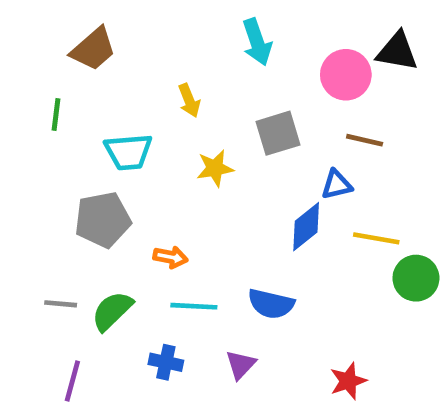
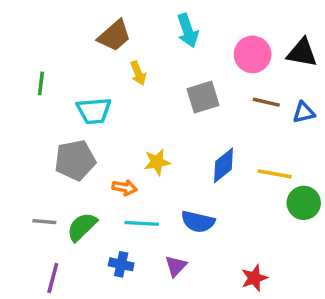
brown trapezoid: (93, 49) -> (114, 36), moved
black triangle: (397, 51) -> (302, 53), moved
yellow star: (215, 168) -> (157, 162), moved
blue triangle: (336, 185) -> (304, 112), moved

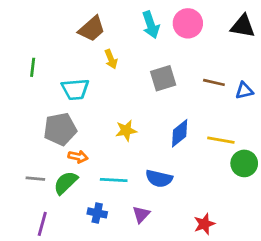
black triangle: (302, 53) -> (243, 26), moved
pink circle: (253, 54) -> (188, 23), moved
orange arrow: (125, 188) -> (78, 157), moved

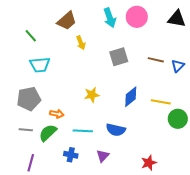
green line: (33, 67) -> (31, 36), moved, turned -48
cyan trapezoid: (75, 89) -> (40, 65), moved
blue triangle: (244, 91) -> (178, 66), turned -32
gray pentagon: (60, 129) -> (29, 99), moved

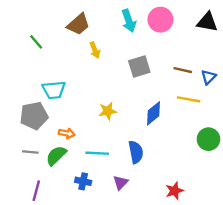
cyan trapezoid: (40, 65) -> (54, 90), moved
yellow line: (161, 102) -> (189, 99), moved
blue semicircle: (116, 130) -> (136, 152), turned -114

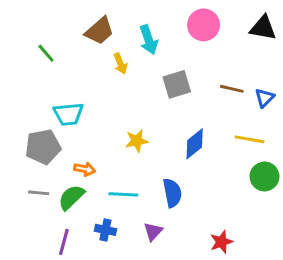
cyan arrow: (129, 21) -> (149, 40), moved
yellow line: (189, 99) -> (250, 139), moved
purple line: (36, 191) -> (64, 242), moved

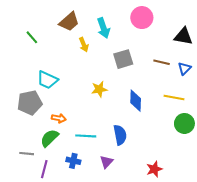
black triangle: (263, 28) -> (183, 36), moved
cyan trapezoid: (68, 114) -> (47, 80), turned 30
yellow star: (137, 141) -> (99, 89), moved
blue diamond: (195, 144) -> (136, 101), turned -50
gray line: (39, 193) -> (27, 154), moved

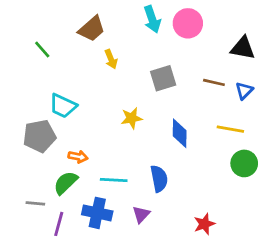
cyan arrow: (103, 28) -> (152, 19), moved
blue cross: (73, 161) -> (97, 213), size x1.5

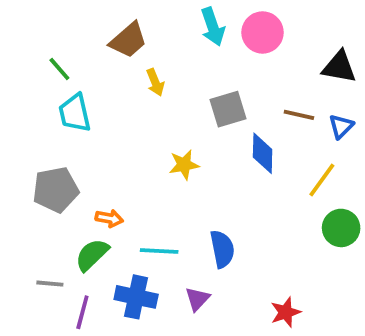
cyan trapezoid: (63, 106) -> (75, 113), moved, turned 52
yellow line: (230, 129) -> (322, 180), turned -64
blue diamond: (180, 133) -> (263, 153), moved

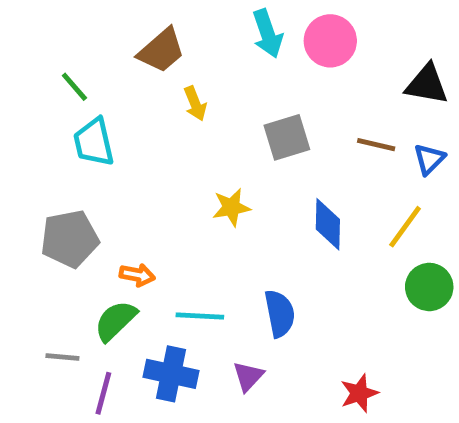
blue diamond: (263, 153) -> (328, 224), moved

